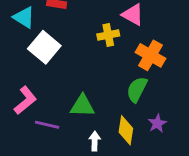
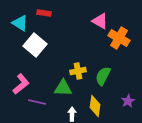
yellow cross: (108, 35) -> (78, 71), moved
orange cross: (150, 55) -> (119, 38), moved
purple star: (157, 123) -> (128, 101), moved

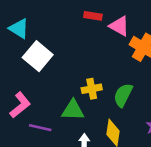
red rectangle: (44, 13) -> (93, 16), moved

